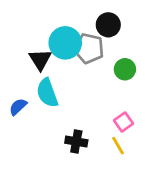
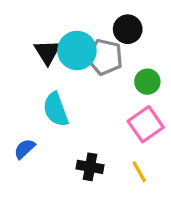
black triangle: (40, 60) -> (47, 52), moved
blue semicircle: (18, 107) -> (24, 149), moved
pink square: (124, 122) -> (146, 124), moved, size x1.5

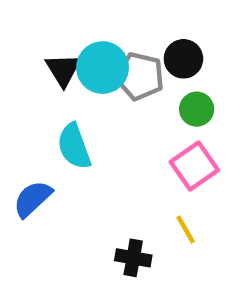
black circle: (128, 29) -> (183, 59), moved
blue semicircle: (24, 149) -> (33, 199), size x1.4
black cross: (90, 167) -> (133, 258), moved

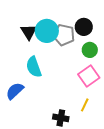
yellow line: (186, 229) -> (85, 105), turned 56

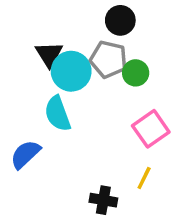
black circle: (84, 27) -> (120, 20), moved
cyan circle: (47, 31) -> (71, 71), moved
green circle: (90, 50) -> (136, 73), moved

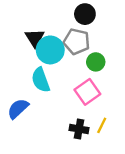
green circle: (136, 73) -> (96, 62), moved
pink square: (151, 129) -> (87, 92), moved
black cross: (103, 200) -> (79, 129), moved

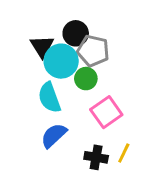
black circle: (85, 14) -> (76, 33), moved
green circle: (96, 62) -> (86, 79), moved
blue semicircle: (18, 109) -> (54, 135), moved

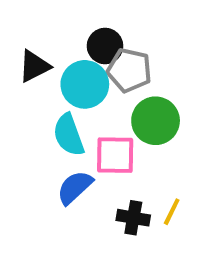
black triangle: (42, 46) -> (34, 66), moved, turned 35
green circle: (86, 79) -> (156, 121), moved, size x1.5
pink square: (106, 112) -> (115, 155), moved, turned 36

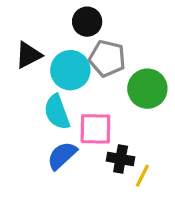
black circle: (105, 46) -> (87, 22), moved
green circle: (156, 121) -> (147, 89), moved
black cross: (133, 218) -> (121, 159), moved

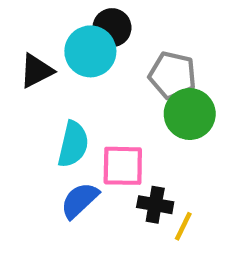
gray pentagon: (107, 58) -> (172, 75), moved
cyan circle: (70, 70) -> (90, 51), moved
cyan semicircle: (57, 112) -> (73, 144), turned -147

